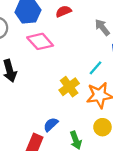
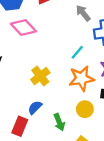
yellow cross: (69, 87) -> (40, 76), moved

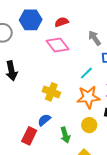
pink diamond: (23, 28) -> (58, 45), moved
yellow cross: (40, 76) -> (51, 92), turned -36

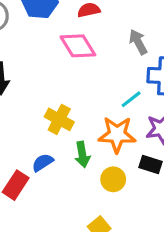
cyan line: (86, 73) -> (131, 99), moved
green arrow: (65, 135) -> (82, 155), moved

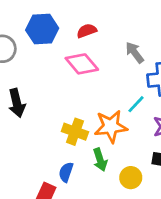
orange star: (117, 135) -> (111, 126), moved
blue semicircle: (43, 163) -> (66, 172), turned -30

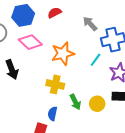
pink diamond: (82, 64) -> (30, 42), moved
orange star: (111, 126) -> (63, 54), moved
yellow circle: (131, 178) -> (97, 104), moved

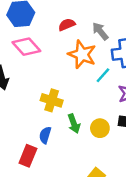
red semicircle: (54, 13) -> (67, 25), moved
orange star: (63, 54) -> (82, 54), moved, turned 30

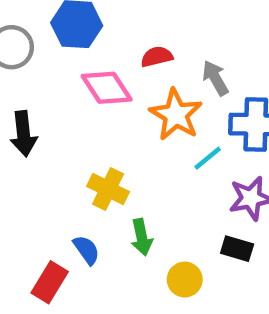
pink diamond: (26, 47) -> (107, 88), moved
yellow circle: (100, 128) -> (185, 280), moved
blue semicircle: (45, 135) -> (86, 250), turned 119

